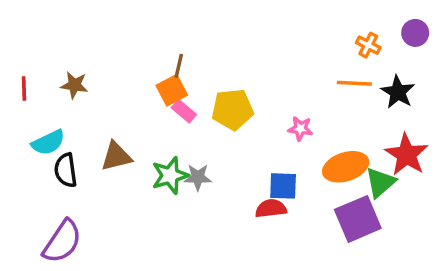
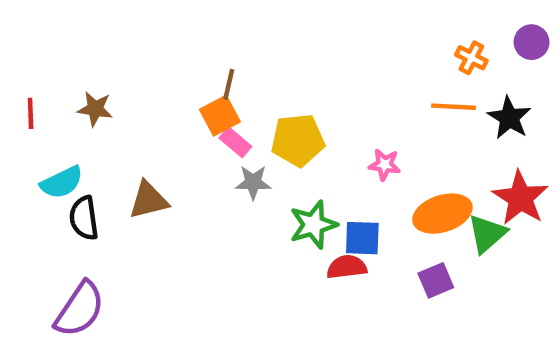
green star: (170, 175) -> (313, 225), moved
gray star: (198, 177) -> (253, 182), moved
purple square: (358, 219) -> (436, 280), moved, size x0.6

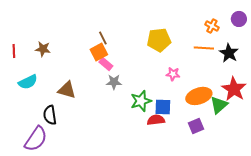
brown line: (229, 84) -> (103, 38), turned -40
yellow pentagon: (298, 140) -> (159, 40), moved
brown triangle: (149, 200) -> (67, 90), turned 30
black semicircle: (84, 218) -> (50, 115), moved

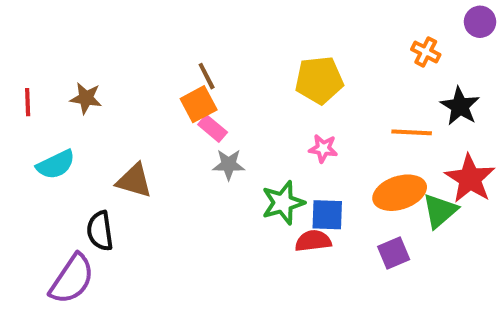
purple circle: (239, 19) -> (480, 22), moved
orange line: (204, 48) -> (412, 132), moved
pink star: (173, 74) -> (323, 148), moved

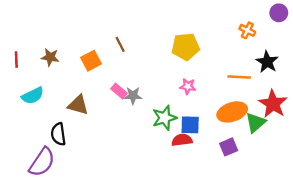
orange square: (199, 104) -> (91, 61), moved
pink rectangle: (213, 128) -> (119, 91), moved

